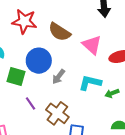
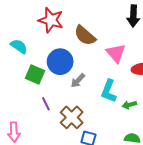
cyan L-shape: (90, 83) -> (109, 91), turned -90

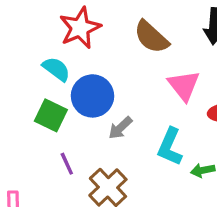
red star: (51, 20) -> (80, 28), turned 30
brown semicircle: (85, 36) -> (151, 37), moved
cyan semicircle: (19, 46) -> (56, 69), moved

